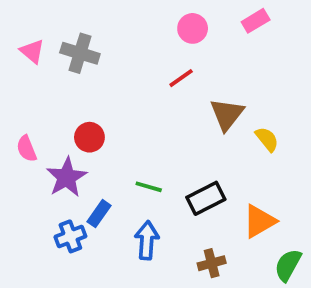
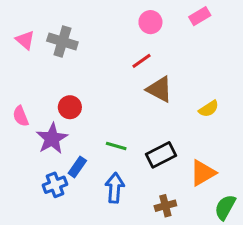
brown triangle: (227, 114) -> (159, 89), moved, turned -40
yellow semicircle: (267, 139) -> (209, 109), turned 96

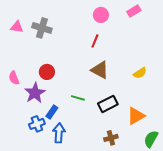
pink triangle: (25, 40) -> (17, 27), turned -32
red line: (142, 61) -> (95, 41), turned -32
brown triangle: (159, 89) -> (100, 70), moved
blue arrow: (115, 188) -> (59, 133), moved

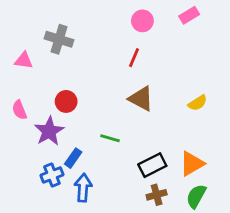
pink triangle: (17, 27) -> (24, 60), moved
black rectangle: (108, 104) -> (152, 165), moved
green semicircle: (151, 139) -> (196, 196), moved

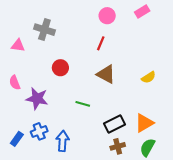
red circle: (66, 101) -> (60, 68), moved
purple star: (49, 131) -> (37, 99), turned -30
blue rectangle: (73, 158) -> (17, 139), moved

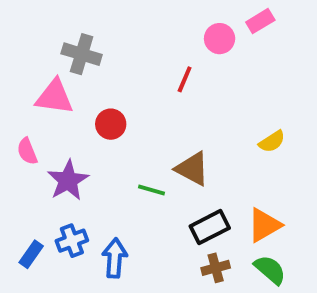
pink circle: (107, 16) -> (220, 39), moved
pink triangle: (18, 45) -> (54, 97), moved, size x1.5
brown triangle: (106, 74) -> (192, 169), moved
purple star: (37, 99) -> (68, 180), turned 30
green semicircle: (147, 147) -> (270, 270), turned 102

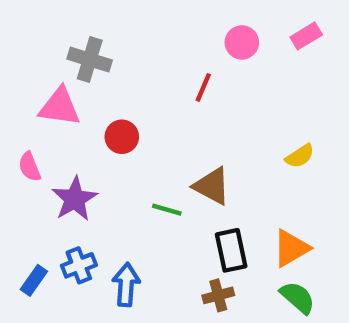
pink rectangle: (260, 21) -> (306, 36), moved
black rectangle: (210, 227) -> (231, 250), turned -75
brown cross: (216, 268) -> (218, 295), moved

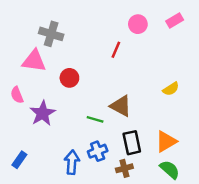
blue cross: (79, 265) -> (98, 151), moved

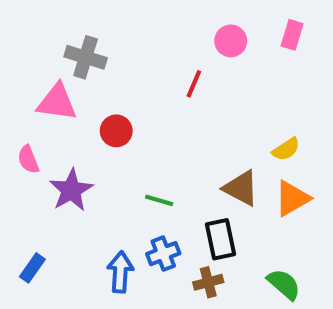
pink rectangle: (175, 20) -> (292, 35), turned -42
brown triangle: (121, 106) -> (241, 188), moved
orange triangle: (166, 141) -> (292, 198), moved

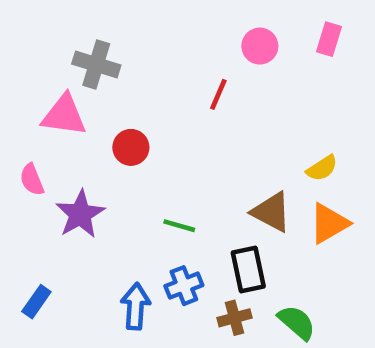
green semicircle: (284, 284) -> (297, 322), moved

